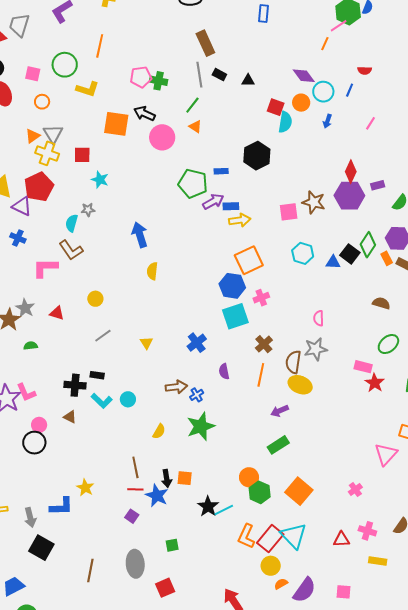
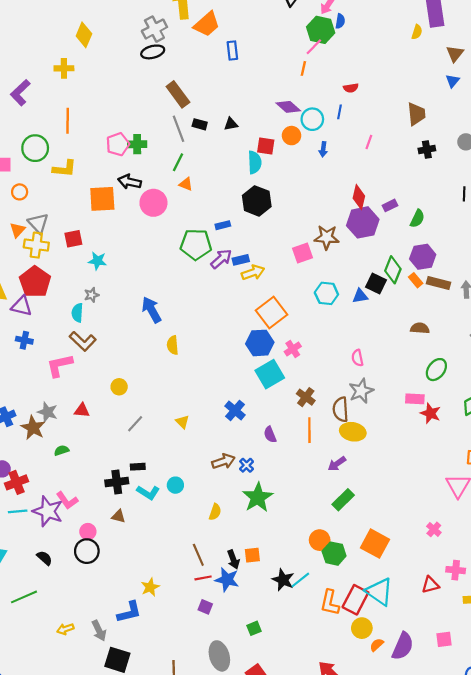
cyan semicircle: (285, 122) -> (255, 162), moved
yellow star: (85, 488) -> (150, 587), turned 30

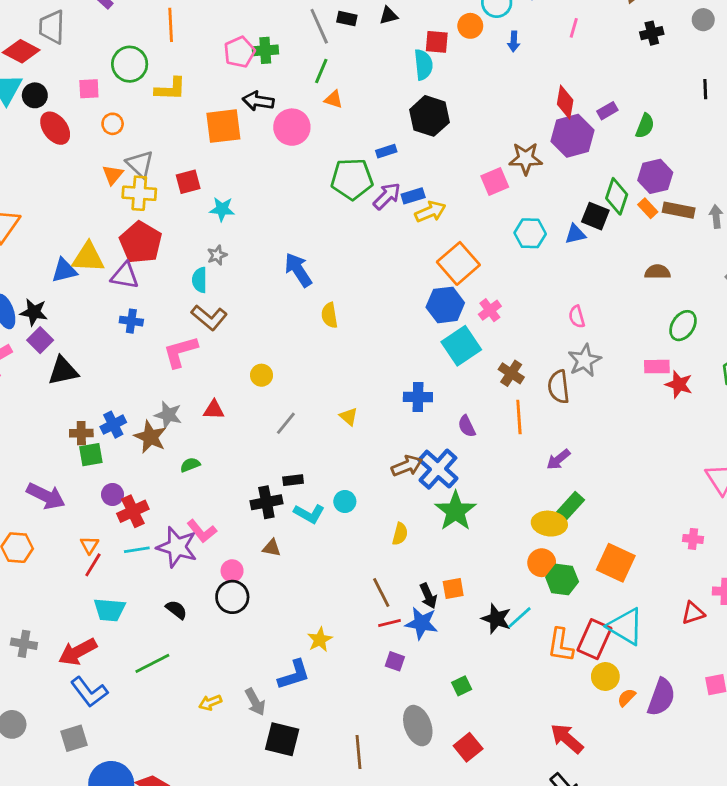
blue cross: (235, 410) -> (418, 397), turned -36
yellow ellipse: (353, 432) -> (549, 524), moved
blue cross: (247, 465) -> (438, 469), size x2.0
pink cross: (434, 529) -> (693, 539), turned -32

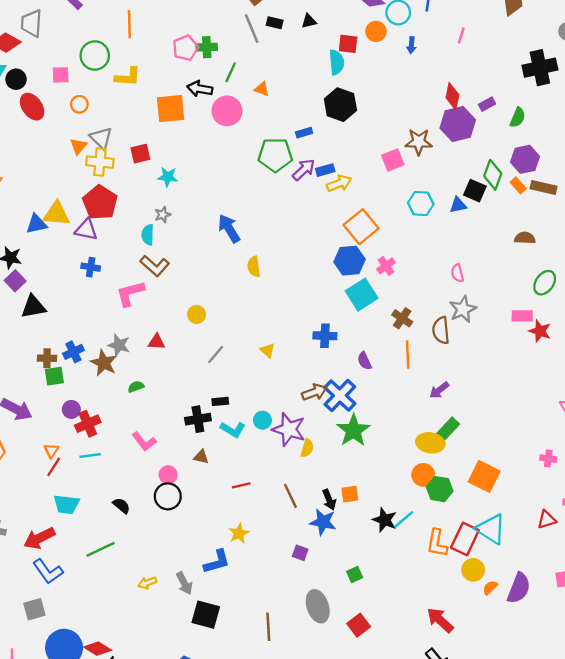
black cross: (652, 33) -> (540, 68), moved, size x1.8
green line: (321, 71) -> (231, 72), moved
purple star: (177, 547) -> (289, 429), moved
red line: (390, 623) -> (241, 485), moved

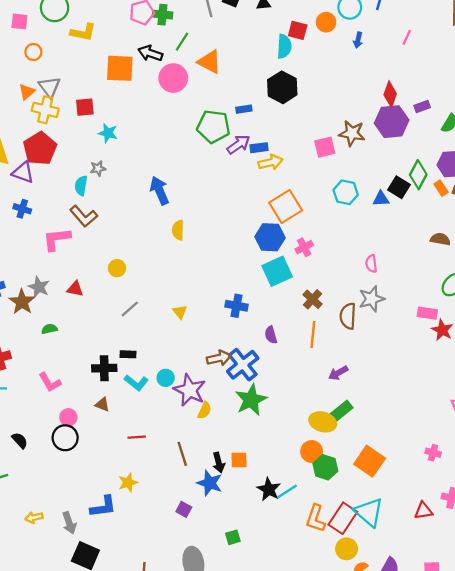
orange triangle: (262, 89) -> (209, 62), size x1.6

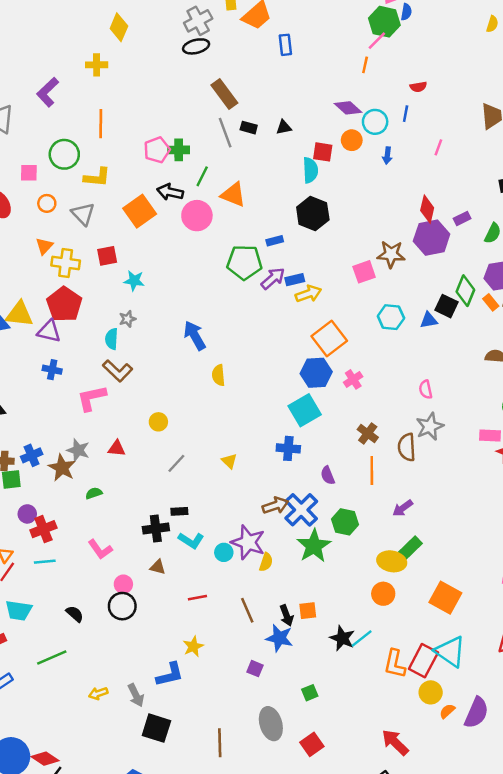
orange square: (120, 68) -> (140, 211), turned -32
gray triangle: (50, 87) -> (83, 214), moved
cyan square: (277, 271) -> (305, 410), moved
cyan circle: (166, 378) -> (224, 552), moved
green hexagon: (325, 467) -> (345, 522), moved

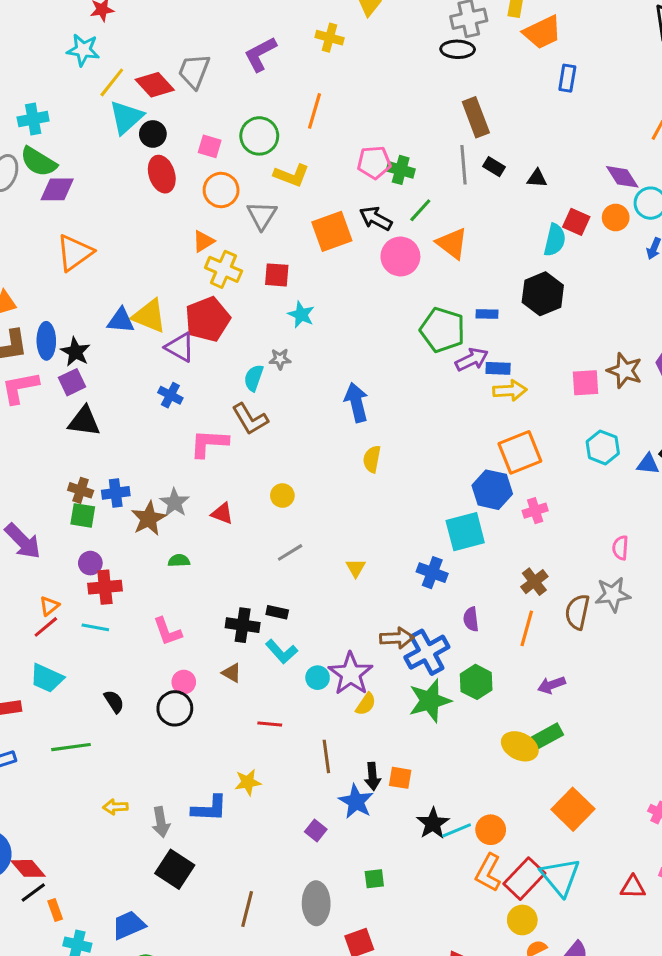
orange circle: (47, 203) -> (221, 190), size x1.5
orange circle: (383, 594) -> (491, 830), moved

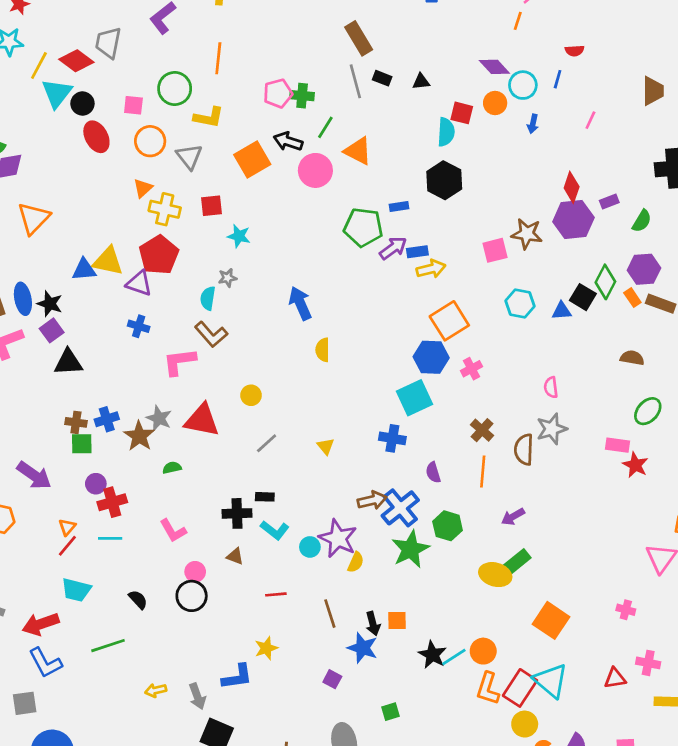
red triangle: (222, 514) -> (202, 420), size x1.8

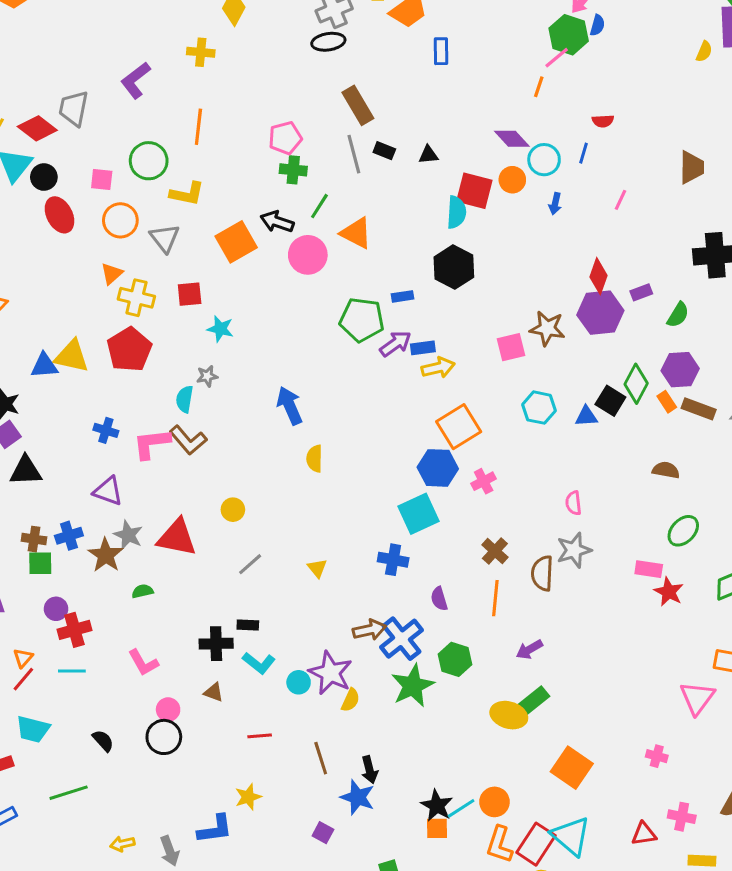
pink pentagon: (278, 93) -> (285, 138), moved
red square: (462, 113) -> (474, 191), size x1.4
purple triangle: (139, 283) -> (108, 491), moved
pink L-shape: (179, 362) -> (152, 444), moved
orange square: (397, 620) -> (437, 828), moved

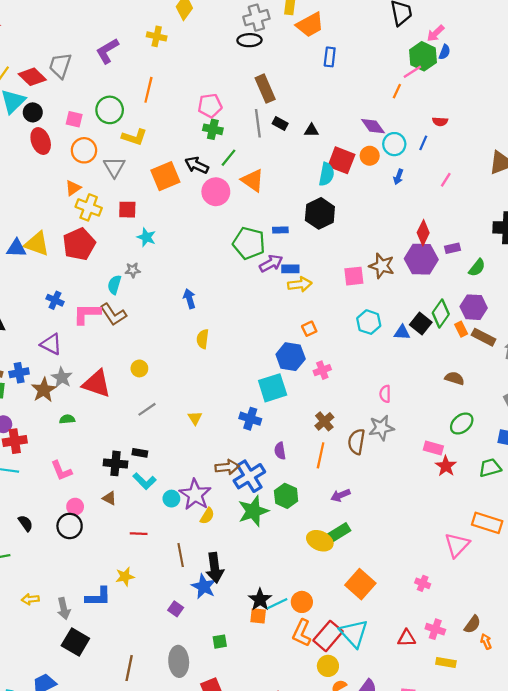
blue arrow: (290, 406) -> (189, 299), size x0.7
orange square: (459, 427) -> (309, 329), size x0.5
black arrow: (369, 770) -> (215, 568), size x1.5

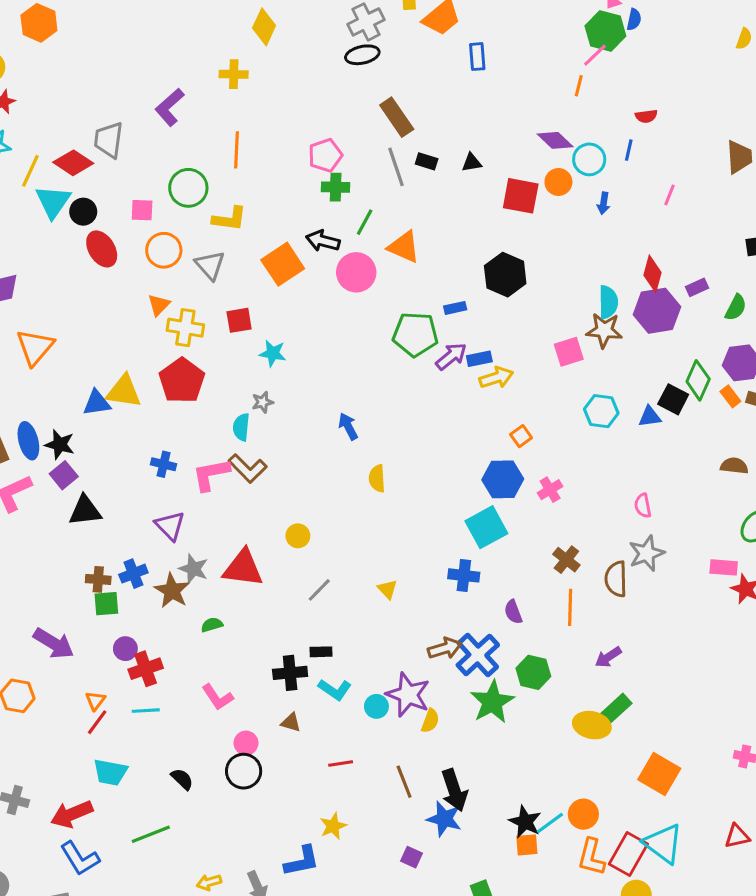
cyan semicircle: (327, 174) -> (608, 302), moved
purple triangle: (51, 344) -> (170, 526), turned 30

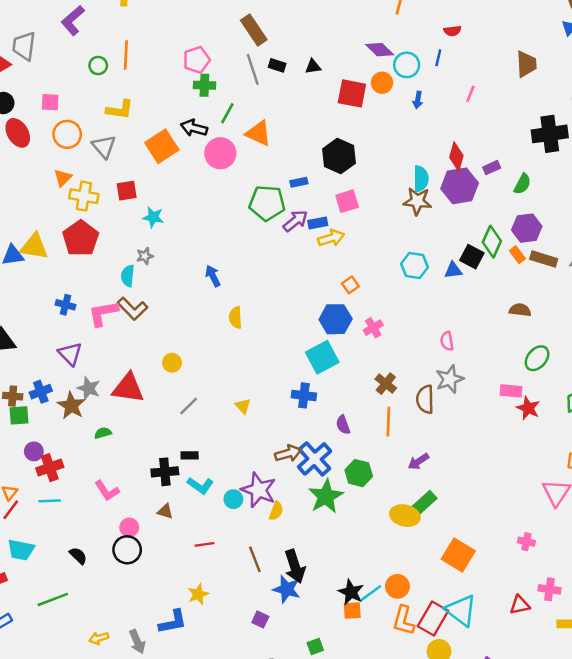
green circle: (188, 188) -> (98, 66), moved, size x0.6
pink square: (569, 352) -> (347, 201), moved

